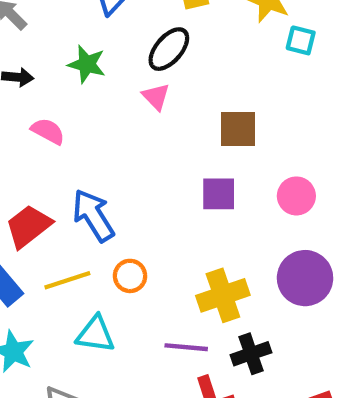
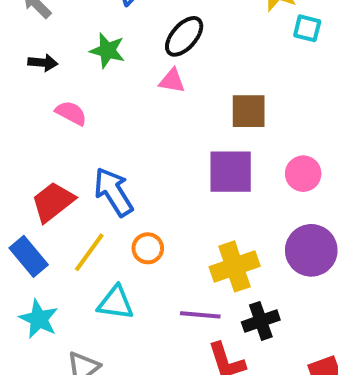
pink triangle: (156, 97) -> (172, 81), turned -36
purple square: (219, 194) -> (231, 172), size x1.4
yellow line: (67, 280) -> (89, 252), turned -36

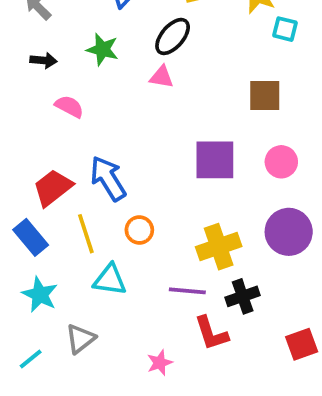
brown square: (249, 111) -> (265, 95), moved
yellow line: (89, 252) -> (86, 234), turned -54

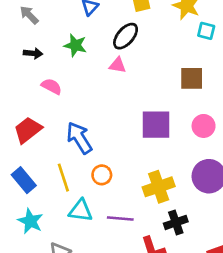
red trapezoid: (53, 188) -> (28, 130), moved
purple line: (187, 291) -> (120, 219), moved

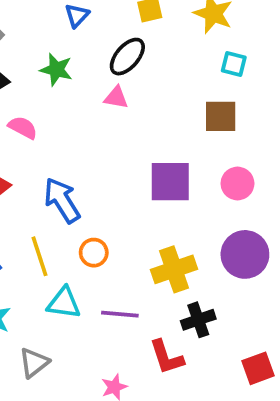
cyan square: (206, 31) -> (234, 64), moved

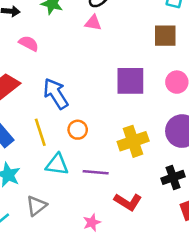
black cross: (198, 320) -> (173, 177), moved
red L-shape: (167, 357) -> (128, 202), turned -40

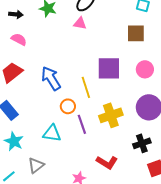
pink semicircle: (29, 43) -> (19, 39), moved
yellow line: (40, 132) -> (86, 87), moved
purple line: (96, 172) -> (82, 124), moved, turned 66

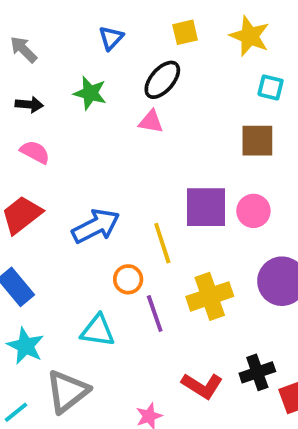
pink circle: (145, 69) -> (253, 211), moved
blue arrow: (51, 78) -> (96, 226), turned 95
black cross: (142, 143) -> (257, 372), moved
gray triangle: (36, 165) -> (67, 391), size x1.4

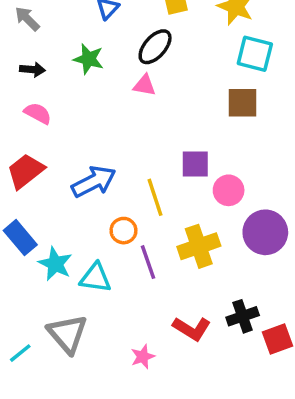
cyan square: (271, 87) -> (255, 54), size x1.5
purple square: (206, 207) -> (195, 164), size x0.7
pink circle: (253, 211) -> (229, 190), moved
cyan star: (25, 346) -> (55, 264), moved
gray triangle: (67, 391) -> (67, 334), turned -33

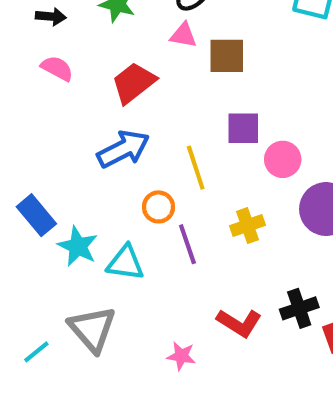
brown square: (243, 103) -> (227, 56), moved
red trapezoid: (25, 171) -> (134, 83), moved
yellow cross: (199, 246) -> (247, 226), size x0.7
pink star: (143, 357) -> (181, 356), turned 30

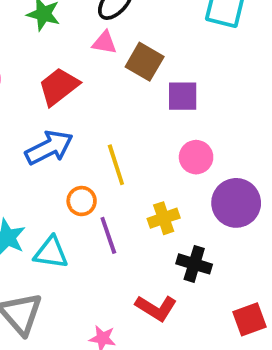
brown square: (227, 56) -> (145, 62), turned 30
purple square: (243, 128) -> (183, 96), moved
black cross: (299, 308) -> (194, 264), moved, turned 36

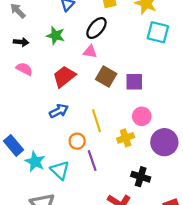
brown square: (145, 62) -> (106, 76), moved
blue arrow: (49, 148) -> (59, 111), size x0.7
yellow cross: (164, 218) -> (126, 138), moved
cyan triangle: (51, 253) -> (60, 170), turned 36

